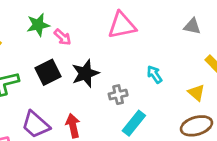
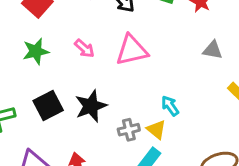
pink arrow: (63, 37) -> (84, 48), moved
yellow triangle: (196, 93) -> (156, 130), moved

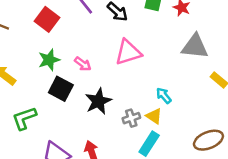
pink arrow: (84, 48) -> (83, 64), moved
gray triangle: (213, 50) -> (195, 46), size x1.6
black square: (48, 105) -> (61, 89), moved, turned -30

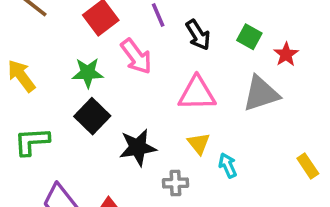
gray triangle: (195, 46) -> (261, 94), moved, turned -40
pink arrow: (83, 64) -> (136, 56), moved, size x1.5
yellow triangle: (154, 116) -> (199, 144), moved

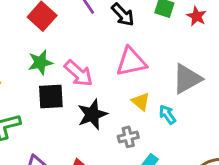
pink arrow: (136, 56) -> (78, 73), moved
gray triangle: (261, 94) -> (187, 79), moved
black square: (92, 116) -> (51, 97), turned -36

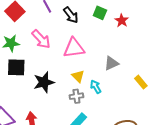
pink arrow: (78, 73) -> (41, 39), moved
gray triangle: (187, 79) -> (111, 63), size x0.7
gray cross: (128, 137) -> (76, 96), moved

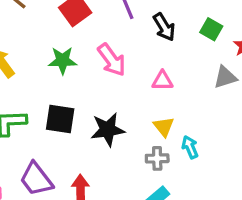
pink triangle: (74, 48) -> (162, 81), size x0.6
gray triangle: (111, 63) -> (225, 77), moved
black square: (16, 67) -> (60, 119), moved

